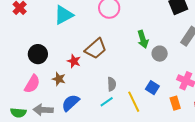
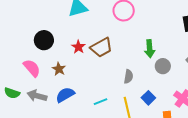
red star: (74, 61) -> (78, 47), moved
pink semicircle: (32, 84) -> (32, 68), turned -84
gray semicircle: (112, 84) -> (128, 77), moved

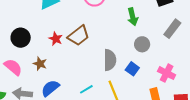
green arrow: (150, 49) -> (133, 17), moved
gray semicircle: (128, 77) -> (110, 60), size x1.5
blue square: (148, 98) -> (132, 69), moved

